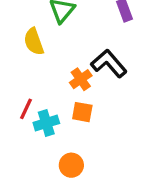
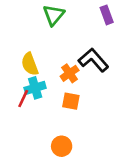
yellow semicircle: (34, 42) -> (30, 64), moved
cyan cross: (46, 123) -> (35, 88), moved

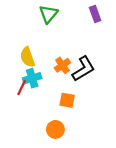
black L-shape: (93, 60) -> (83, 69), moved, turned 100
orange square: (71, 101) -> (67, 100), moved

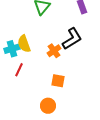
black L-shape: (83, 69) -> (72, 39), moved
cyan cross: (32, 78) -> (12, 49), moved

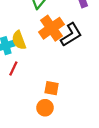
orange cross: (54, 51) -> (52, 28), moved, size x1.6
orange square: (58, 81) -> (52, 88), moved

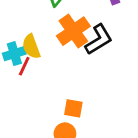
red line: (13, 68) -> (24, 66), moved

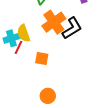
orange square: (73, 108) -> (42, 59), moved

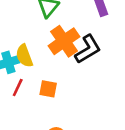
red line: (19, 47) -> (18, 88), moved

